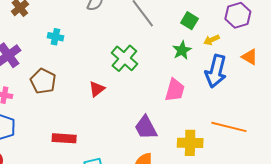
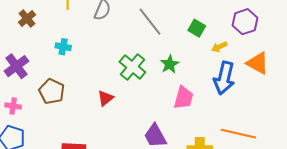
green star: (182, 50) -> (170, 64), moved
orange triangle: (250, 57) -> (258, 63), size x1.4

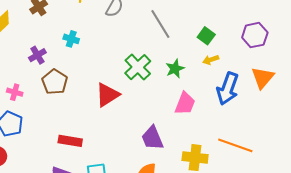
yellow arrow: (219, 47) -> (211, 60), moved
orange triangle: (258, 63) -> (263, 78), turned 35
purple cross: (16, 66) -> (37, 55), moved, size x0.7
red triangle: (105, 98) -> (107, 95), size x1.5

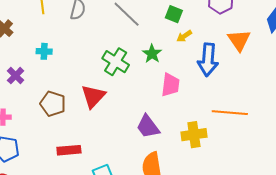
brown pentagon: (55, 82) -> (53, 104), moved

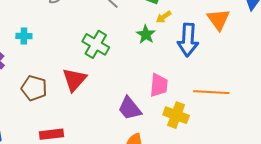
green star: (152, 54) -> (146, 34), moved
pink trapezoid: (170, 85) -> (159, 85), moved
yellow cross: (194, 135) -> (176, 115), turned 30

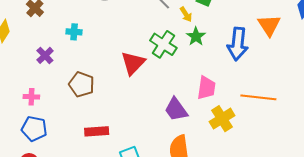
yellow arrow: (164, 17) -> (186, 14), moved, turned -91
green cross: (96, 44) -> (163, 44), moved
red triangle: (74, 80) -> (133, 63), moved
yellow cross: (176, 115) -> (222, 119), turned 35

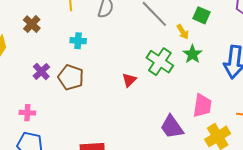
cyan cross: (74, 32) -> (78, 41), moved
red triangle: (133, 63) -> (129, 80), size x0.6
brown pentagon: (82, 84) -> (71, 77), moved

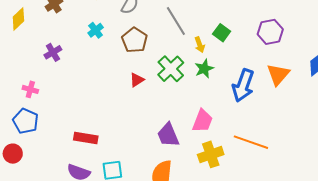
cyan cross: (78, 41) -> (96, 30), turned 35
brown pentagon: (71, 77) -> (135, 40), moved

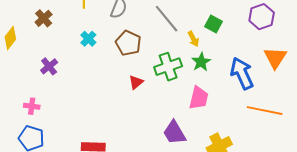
green cross: (171, 69) -> (168, 67), turned 32
blue arrow: (243, 85) -> (242, 73), turned 144
pink trapezoid: (203, 121) -> (199, 98), moved
orange line: (251, 142) -> (265, 111), moved

